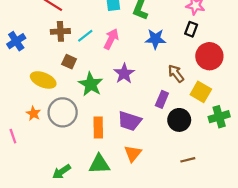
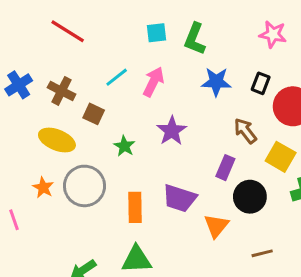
black rectangle: (191, 29) -> (261, 83), moved
brown cross: (60, 31) -> (62, 91), moved, turned 30
green star: (91, 84) -> (124, 146), size x0.6
orange triangle: (133, 153) -> (216, 226), moved

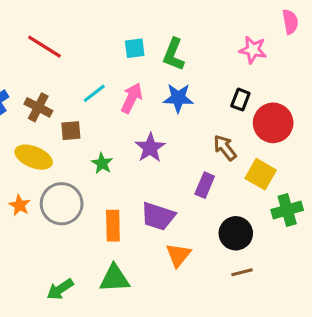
blue star: (216, 82) -> (178, 98), moved
brown square: (94, 114) -> (71, 131), turned -30
black circle: (250, 197) -> (236, 233), moved
orange triangle: (216, 226) -> (178, 255), moved

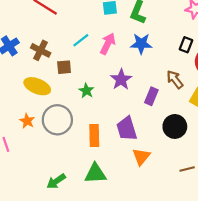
purple rectangle: (205, 185) -> (151, 96), moved
purple trapezoid: (158, 216) -> (127, 129), turned 55
black circle: (236, 233) -> (175, 126), moved

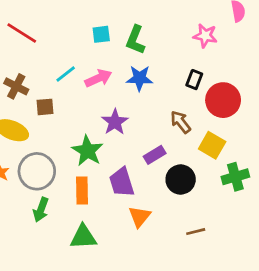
pink arrow: (108, 44) -> (98, 78), turned 40
green star: (86, 91) -> (87, 151), moved, size x1.6
purple rectangle: (151, 96) -> (155, 155), moved, turned 36
green arrow: (56, 181) -> (41, 210), moved, turned -36

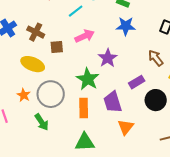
cyan line: (66, 74) -> (76, 11), moved
pink arrow: (98, 78) -> (85, 36), moved
green arrow: (41, 210) -> (42, 122), moved, turned -54

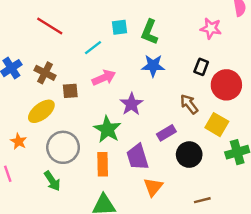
yellow ellipse: (33, 64) -> (41, 111), turned -60
orange star: (24, 95) -> (19, 141), moved

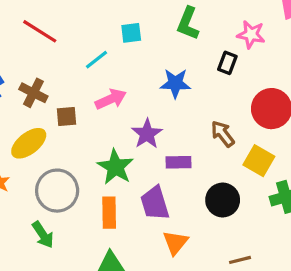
green L-shape: (150, 32) -> (188, 23), moved
black rectangle: (201, 67) -> (227, 63), moved
purple rectangle: (166, 133) -> (178, 162), moved, turned 30

